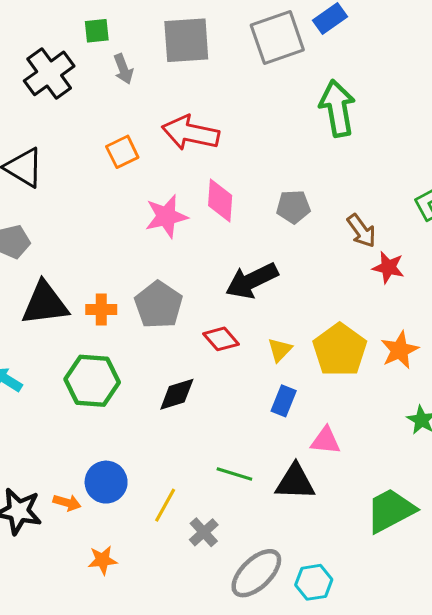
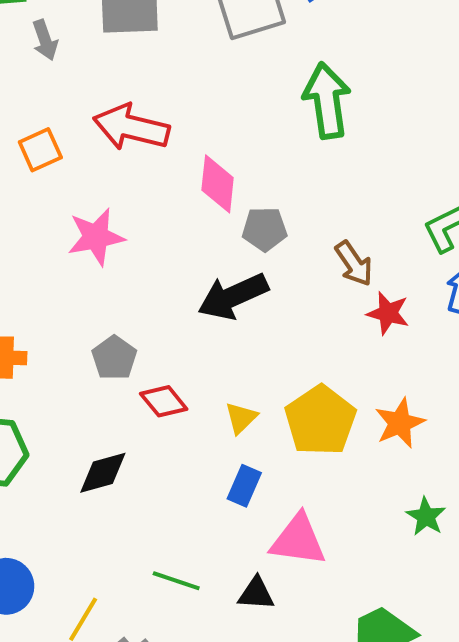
pink diamond: (220, 201) -> (218, 184), moved
black arrow: (252, 281) -> (233, 296), moved
gray pentagon: (159, 305) -> (114, 358), moved, size x0.7
pink triangle: (326, 441) -> (298, 540), size x1.4
black triangle: (295, 482) -> (256, 594), size x0.7

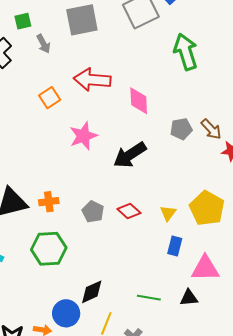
gray pentagon: (265, 229) -> (181, 129), moved
black arrow: (233, 296) -> (130, 155), moved
gray pentagon: (114, 358) -> (93, 212), moved
black diamond: (103, 473) -> (92, 292), moved

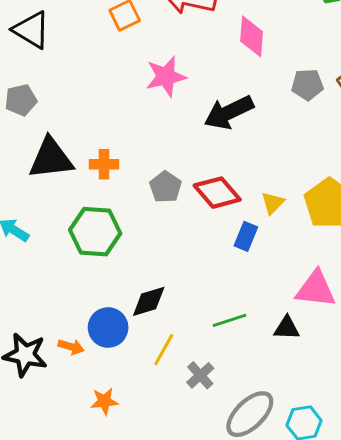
red diamond: (129, 211) -> (217, 193), size x1.4
blue rectangle: (175, 246) -> (246, 236), moved
green line: (149, 298) -> (229, 320), turned -35

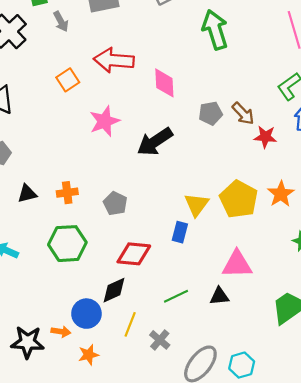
black triangle: (51, 158) -> (27, 194), size x0.6
red diamond: (217, 193) -> (134, 254), moved, turned -36
yellow triangle: (273, 203) -> (197, 205), size x1.4
orange star: (104, 401) -> (89, 355), moved

